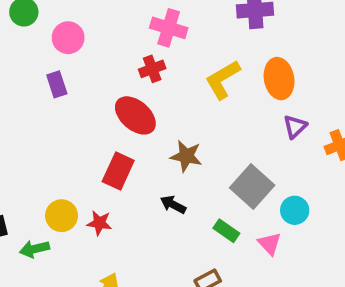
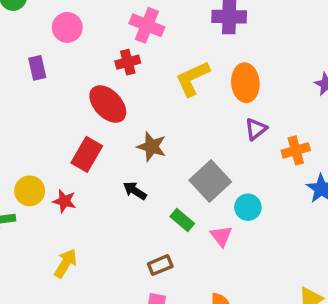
pink circle: (68, 38) -> (67, 27), moved

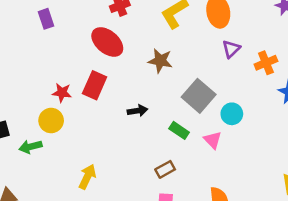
brown star: (152, 147) -> (160, 61), moved
black arrow: (135, 191) -> (137, 111), turned 144
red star: (64, 201) -> (62, 93), moved

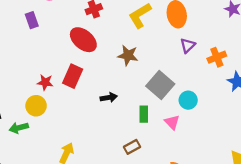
green rectangle: (179, 130) -> (144, 114), turned 56

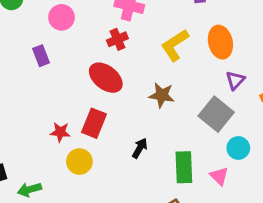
gray square: (160, 85) -> (216, 114), moved
black arrow: (109, 97) -> (140, 148), turned -49
yellow circle: (36, 106) -> (79, 162), moved
green rectangle: (144, 114) -> (184, 167), size x1.5

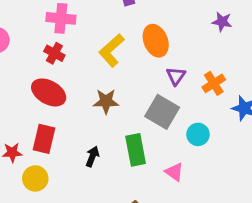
red cross: (117, 39) -> (54, 53), turned -30
cyan circle: (238, 148) -> (198, 134), moved
green rectangle: (184, 167) -> (136, 150), moved

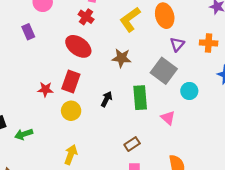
orange cross: (214, 83) -> (209, 43), moved, turned 30
yellow circle: (35, 178) -> (71, 111), moved

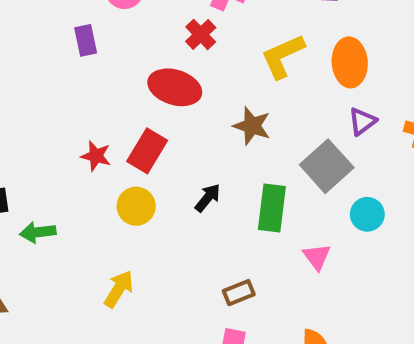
red ellipse: (78, 46) -> (175, 87), turned -30

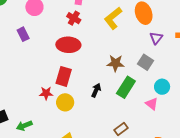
brown star: (252, 126) -> (115, 63), moved
red star: (96, 156) -> (46, 93), moved
gray square: (327, 166) -> (146, 62), size x0.7
green rectangle: (272, 208) -> (126, 87), turned 40
cyan circle: (367, 214) -> (162, 87), moved

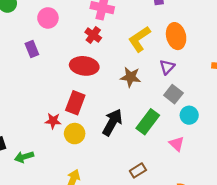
purple triangle: (156, 38) -> (167, 67), moved
brown star: (115, 63) -> (131, 77), moved
cyan circle: (162, 87) -> (189, 115), moved
black arrow: (96, 90) -> (112, 122), size x1.6

